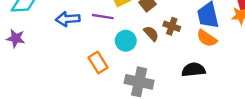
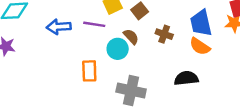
brown semicircle: (151, 33) -> (131, 37), moved
orange rectangle: (98, 62) -> (89, 71), turned 30

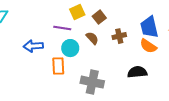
blue arrow: (59, 27) -> (33, 46), moved
brown cross: (164, 34) -> (119, 36), turned -32
cyan circle: (118, 49) -> (70, 48), moved

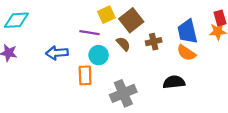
brown square: (99, 17) -> (131, 20), size x1.5
gray cross: (92, 82) -> (123, 93), turned -35

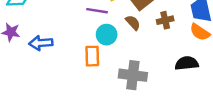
blue arrow: (57, 53) -> (41, 43), moved
gray cross: (123, 93) -> (133, 75), turned 30

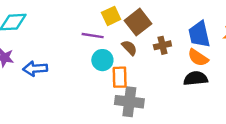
orange rectangle: (92, 56) -> (120, 77), moved
black semicircle: (187, 63) -> (196, 78), moved

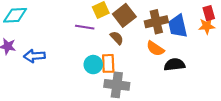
brown cross: (162, 45) -> (156, 22), moved, size x1.5
orange semicircle: (198, 58) -> (155, 48), moved
cyan circle: (102, 60) -> (93, 65), moved

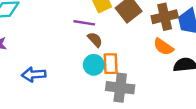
brown semicircle: (117, 38) -> (95, 40), moved
blue arrow: (34, 56) -> (34, 74), moved

